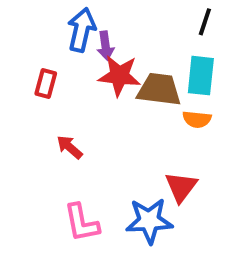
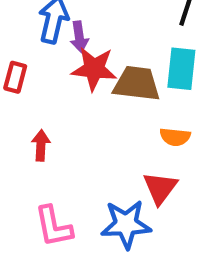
orange semicircle: (197, 119) -> (175, 137), moved
red arrow: (70, 147) -> (41, 145), turned 52

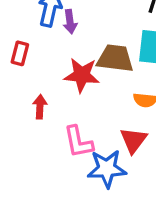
red star: (94, 69) -> (82, 75), moved
pink L-shape: (54, 226) -> (78, 142), moved

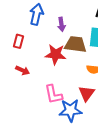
purple arrow: (70, 22) -> (62, 24), moved
red arrow: (40, 107) -> (22, 70), moved, turned 112

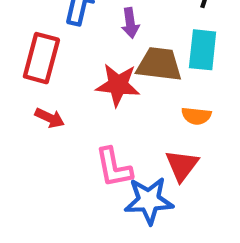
red rectangle: (18, 41) -> (41, 58), size x1.6

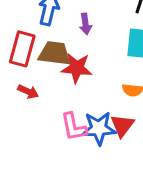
brown trapezoid: (159, 64) -> (55, 53), moved
blue star: (149, 201) -> (99, 128), moved

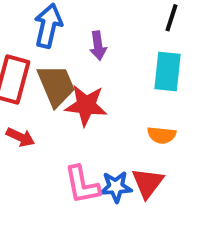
brown trapezoid: (55, 53) -> (56, 85), turned 60
blue star: (99, 128) -> (116, 187), size x0.7

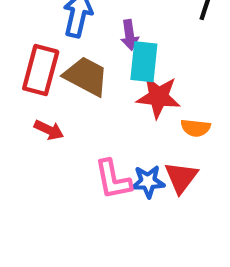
cyan rectangle: (168, 71) -> (144, 62), moved
brown trapezoid: (56, 85) -> (86, 76), turned -39
red star: (86, 105) -> (158, 97), moved

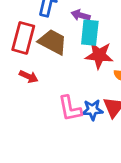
purple arrow: (129, 35) -> (81, 15), turned 114

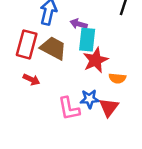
red star: (99, 55) -> (96, 60), turned -30
blue star: (93, 110) -> (90, 99), moved

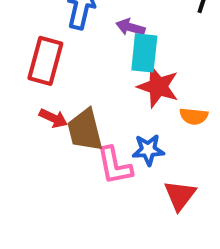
brown trapezoid: (53, 48) -> (85, 130), moved, turned -132
red star: (96, 60) -> (158, 87), turned -30
red triangle: (109, 107) -> (180, 195), moved

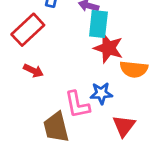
red rectangle: (45, 61) -> (28, 30), turned 32
orange semicircle: (194, 116) -> (134, 69), size x1.4
brown trapezoid: (85, 130) -> (56, 127), moved

